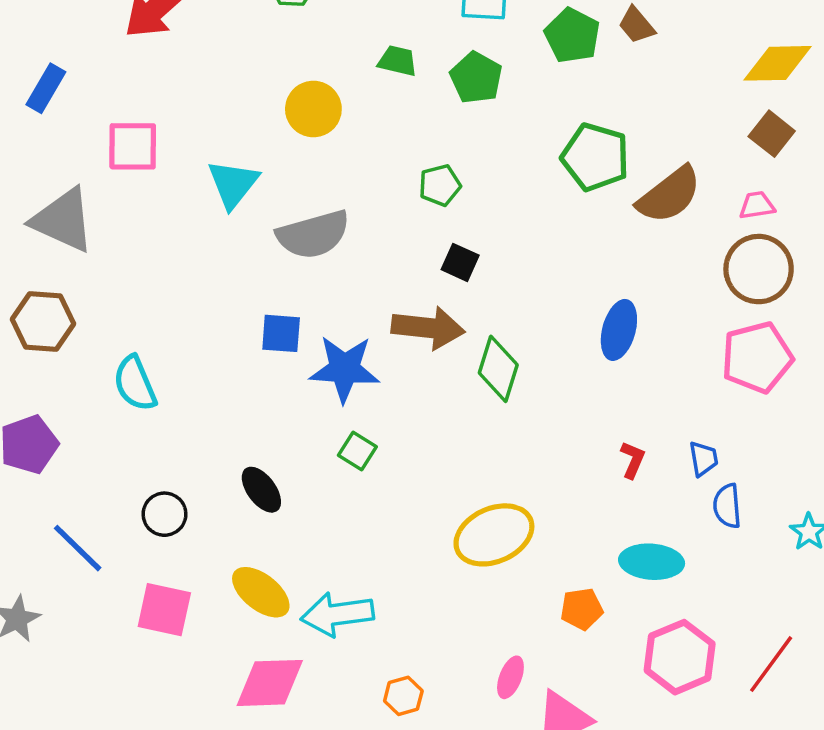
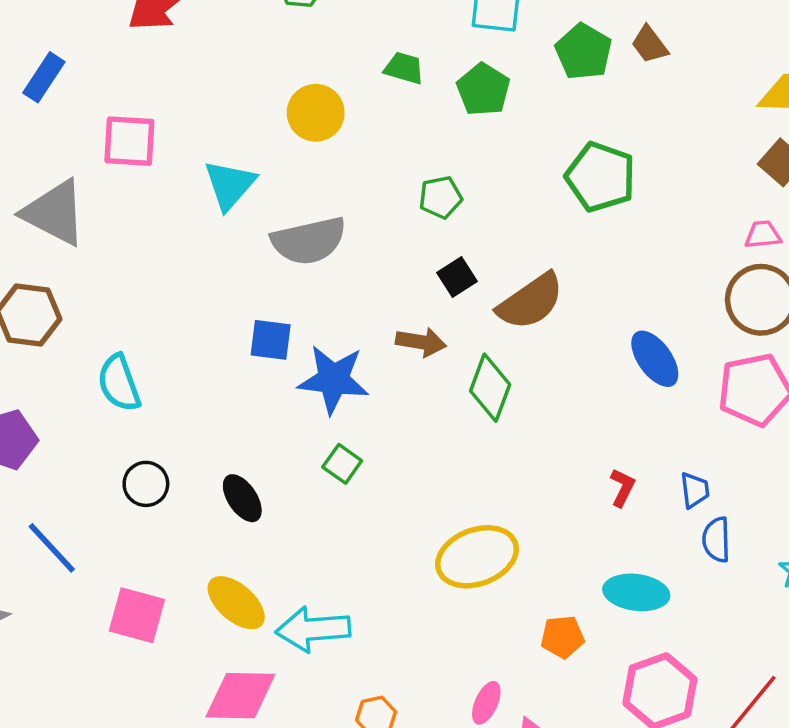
brown semicircle: (669, 195) -> (531, 302), moved
black square: (460, 262) -> (457, 277), turned 30
brown arrow: (428, 328) -> (421, 342), size x0.7
blue ellipse: (619, 330) -> (655, 359), moved, turned -54
black circle: (165, 514) -> (146, 484), moved

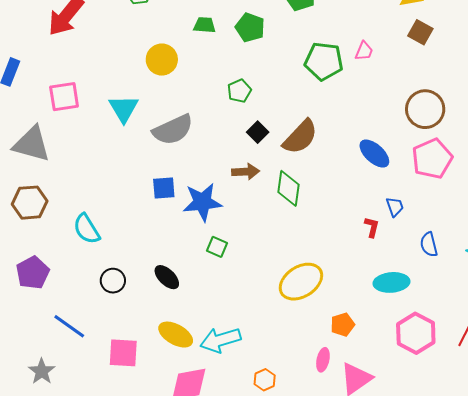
pink trapezoid: (763, 235) -> (364, 51), moved, turned 130
blue trapezoid: (695, 490) -> (395, 207), moved
orange pentagon: (562, 637) -> (343, 325), moved

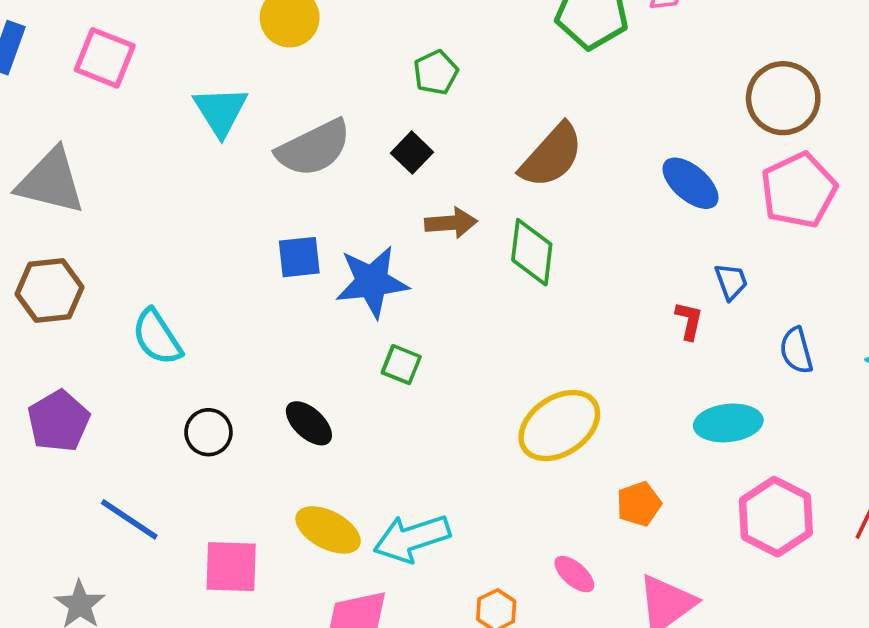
pink square: (64, 97) -> (105, 58), moved, turned 32
black square: (258, 132) -> (412, 153), moved
pink ellipse: (323, 360) -> (574, 574), moved, turned -60

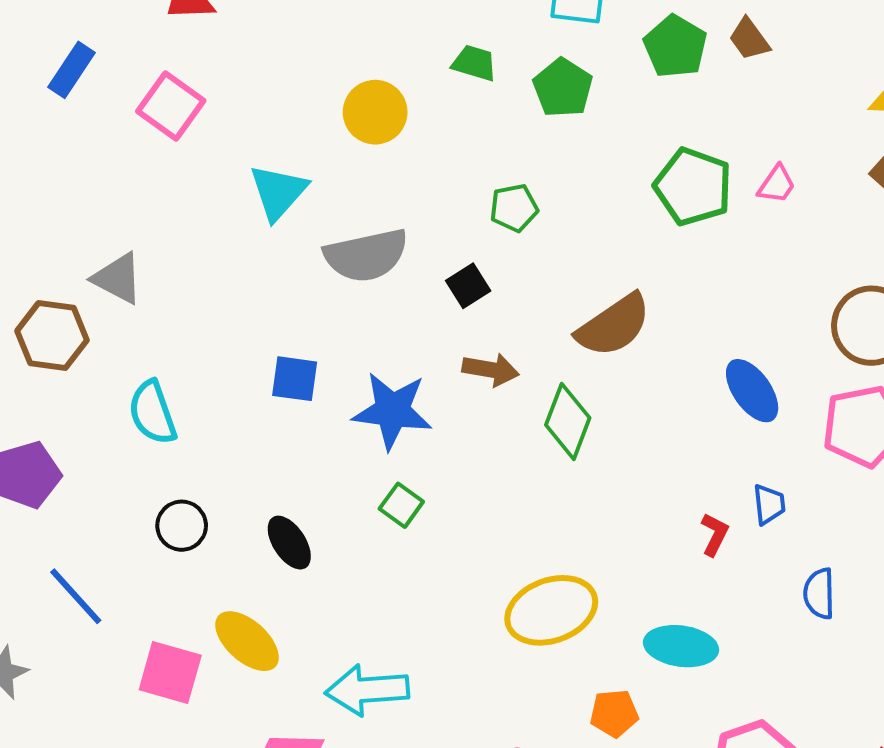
gray triangle: (51, 181) -> (118, 278), moved, size x0.7
blue square: (299, 257) -> (295, 379), moved
cyan ellipse: (728, 423) -> (681, 646), moved
yellow ellipse: (328, 530) -> (247, 641), moved

